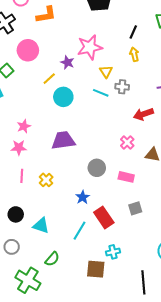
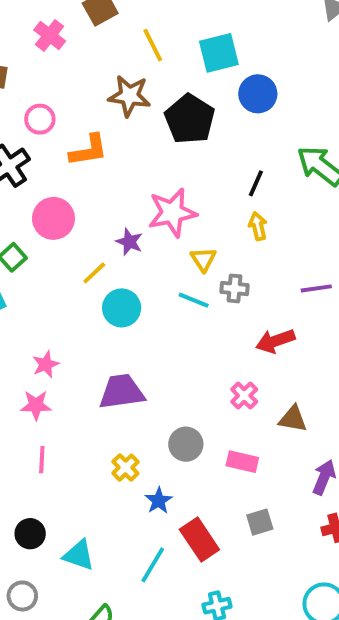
yellow cross: (46, 180) -> (125, 468), moved

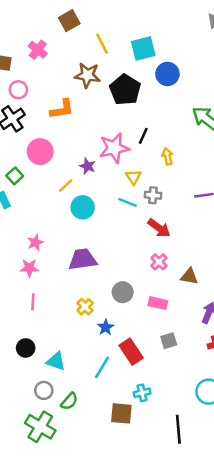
pink cross: (50, 35) -> (38, 50), moved
pink circle: (40, 119) -> (18, 90), moved
black line: (256, 183) -> (143, 136), moved
red arrow: (275, 341) -> (159, 228), moved, turned -125
gray circle: (22, 596) -> (44, 390), moved

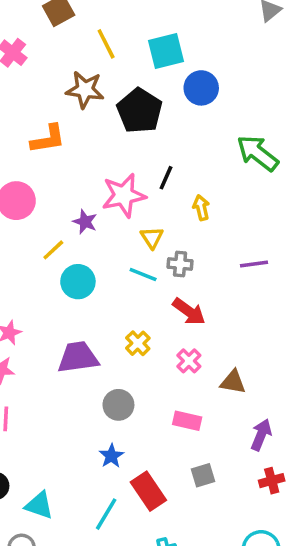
gray circle: (123, 292) -> (118, 405), moved
yellow cross: (85, 307) -> (138, 343), moved

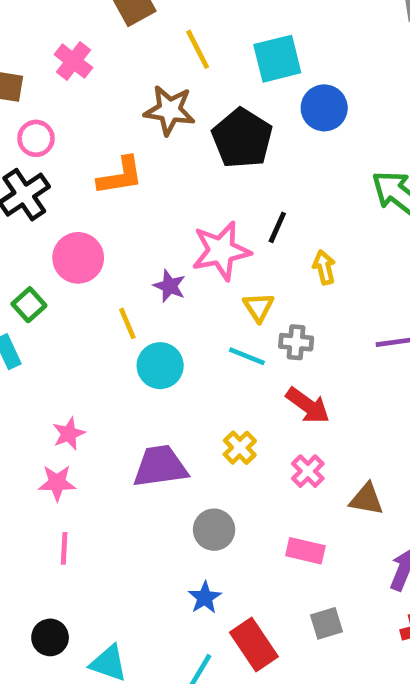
yellow line: (53, 250) -> (127, 323), turned -70

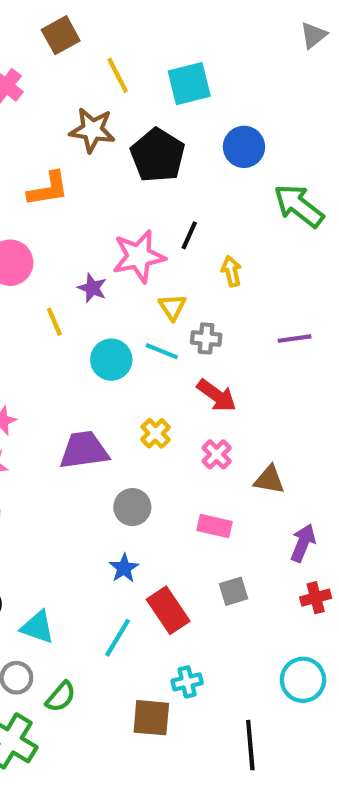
blue circle: (324, 108) -> (244, 147), moved
cyan circle: (160, 366) -> (111, 360), moved

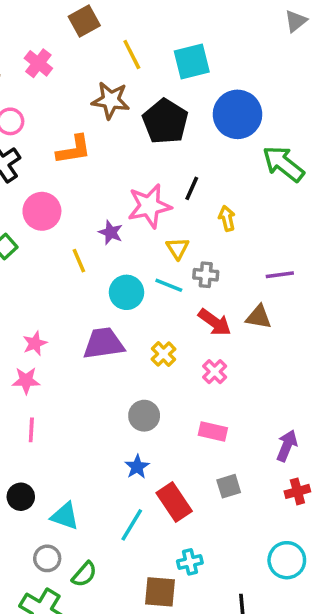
blue circle: (244, 147) -> (238, 114), size x1.4
purple trapezoid: (84, 450) -> (104, 343), moved
brown triangle: (269, 480) -> (259, 317), moved

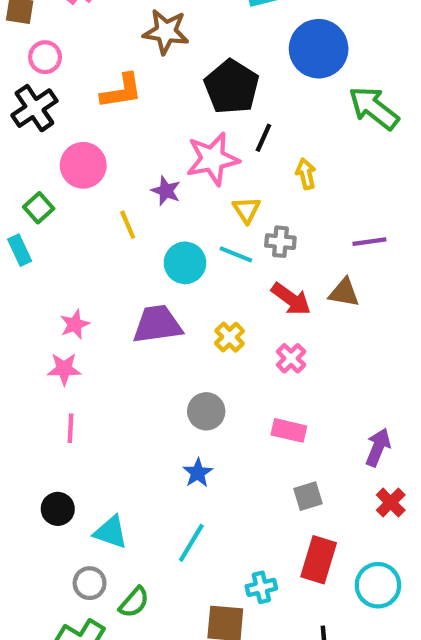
black pentagon: (165, 121) -> (232, 87), moved
red cross: (297, 491) -> (391, 503), turned -30
red rectangle: (174, 502) -> (319, 560), moved, turned 51

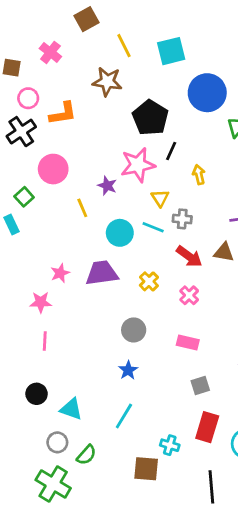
orange L-shape: (121, 91) -> (63, 114), moved
pink star: (75, 324) -> (60, 273), moved
cyan cross: (261, 587) -> (170, 445), turned 30

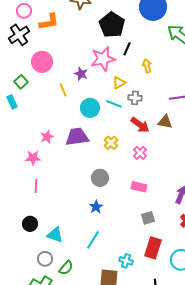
yellow triangle: (160, 198) -> (119, 83), turned 32

